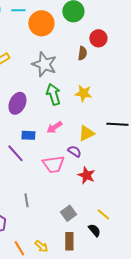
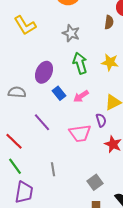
gray star: (44, 64) -> (71, 33), size x0.7
blue rectangle: (28, 135) -> (59, 93), moved, turned 48
purple semicircle: (74, 151) -> (101, 120), turned 40

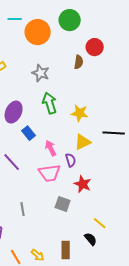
yellow star: (110, 62) -> (80, 113), moved
pink arrow: (81, 96) -> (51, 148), moved, turned 98
gray square: (95, 182) -> (63, 204), moved, turned -35

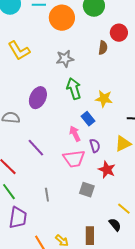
gray star: (41, 73) -> (65, 59), turned -30
blue rectangle: (29, 133) -> (88, 119), moved
yellow triangle: (83, 142) -> (123, 144), moved

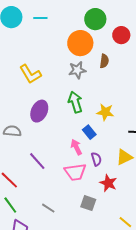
orange circle: (62, 18) -> (80, 43), moved
red circle: (119, 33) -> (121, 35), moved
yellow L-shape: (19, 51) -> (30, 74), moved
gray star: (65, 59) -> (77, 70), moved
gray line: (47, 195) -> (48, 208), turned -48

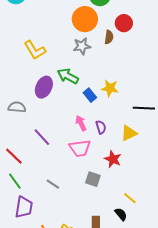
red circle: (121, 35) -> (124, 23), moved
green arrow: (75, 102) -> (68, 76), moved, turned -45
blue rectangle: (89, 132) -> (90, 95), moved
purple semicircle: (96, 159) -> (101, 127), moved

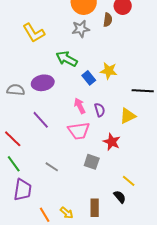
purple ellipse: (44, 87) -> (43, 83), moved, turned 55

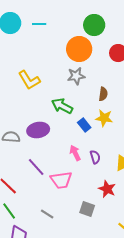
brown semicircle: (108, 20) -> (103, 94), moved
pink trapezoid: (79, 131) -> (61, 180), moved

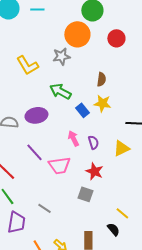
gray star: (76, 76) -> (61, 56), moved
red star: (107, 189) -> (94, 171), moved
gray line: (47, 214) -> (44, 208), moved

